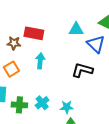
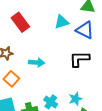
red rectangle: (34, 33) -> (20, 22), moved, turned 60
cyan arrow: (40, 61) -> (37, 62), turned 105

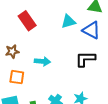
orange square: (11, 79) -> (17, 77), turned -35

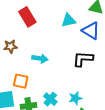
orange square: (17, 77) -> (21, 81), moved

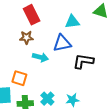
blue triangle: (91, 31) -> (62, 43), moved, turned -48
brown star: (10, 46) -> (26, 38), moved

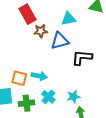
brown star: (26, 38) -> (41, 31), moved
cyan arrow: (40, 57) -> (39, 76), moved

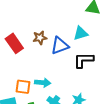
red rectangle: (27, 14) -> (14, 43), moved
cyan triangle: (69, 19) -> (81, 33), moved

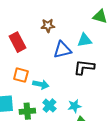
brown star: (40, 38) -> (48, 26), moved
orange square: (23, 87) -> (21, 75), moved

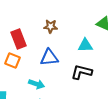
blue triangle: (62, 50) -> (49, 57), moved
orange square: (21, 75) -> (13, 60), moved

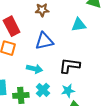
black L-shape: (82, 72) -> (70, 66), moved

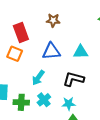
cyan triangle: (79, 25) -> (81, 52), moved
cyan arrow: (34, 69) -> (38, 78), turned 105

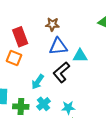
blue triangle: (51, 51) -> (58, 46), moved
black L-shape: (73, 79) -> (61, 72), moved, turned -55

